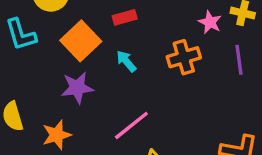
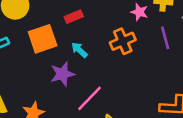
orange square: (81, 41) -> (43, 39), turned 32
purple star: (77, 88) -> (62, 74), moved

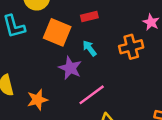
orange square: (43, 39) -> (57, 32), turned 32
purple star: (62, 74) -> (70, 68), turned 30

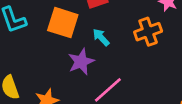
purple star: (70, 68) -> (81, 62), turned 30

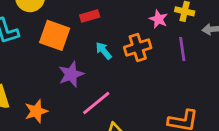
cyan arrow: (101, 37) -> (104, 51), moved

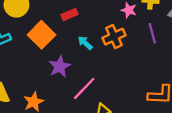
orange square: (55, 35) -> (41, 35), turned 32

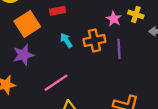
purple line: (152, 33) -> (119, 49), moved
purple star: (60, 66) -> (23, 55), moved

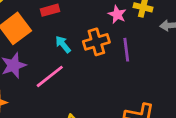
pink line: (56, 83) -> (50, 76), moved

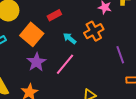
purple line: (126, 50) -> (120, 55), moved

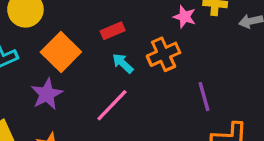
red rectangle: (54, 15) -> (113, 31), moved
purple star: (36, 62) -> (47, 94), moved

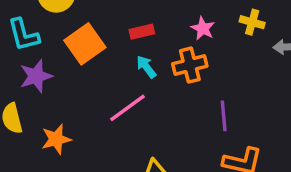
pink star: (185, 17) -> (203, 28), moved
purple star: (47, 94) -> (36, 76), moved

